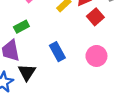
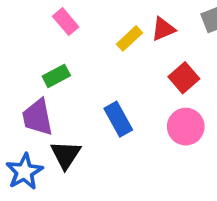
red square: (95, 17) -> (184, 78), moved

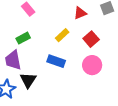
yellow rectangle: (129, 38) -> (62, 35), moved
blue rectangle: (118, 119) -> (56, 61), turned -42

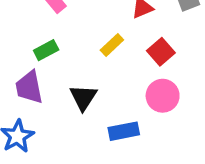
blue rectangle: (56, 61) -> (124, 131), moved, turned -30
black triangle: (28, 80) -> (83, 97), moved

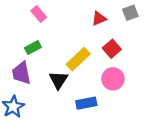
yellow rectangle: (112, 45) -> (78, 59), moved, size x1.5

